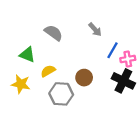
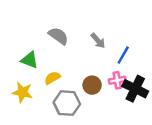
gray arrow: (95, 29) -> (98, 41), moved
pink cross: (128, 59) -> (117, 80), moved

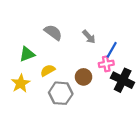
green triangle: (30, 60) -> (27, 54), turned -42
pink cross: (117, 80) -> (106, 64), moved
yellow star: (22, 92) -> (21, 83), turned 30

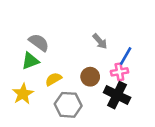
gray semicircle: (53, 32) -> (39, 43), moved
brown circle: (83, 77) -> (90, 77), moved
black cross: (123, 80) -> (117, 95), moved

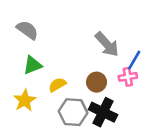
gray arrow: (100, 41) -> (107, 44), size x1.5
gray semicircle: (39, 43) -> (27, 30), moved
black cross: (117, 95) -> (103, 112), moved

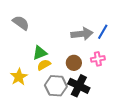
gray arrow: (107, 44) -> (82, 34), turned -55
blue line: (134, 60) -> (103, 32), moved
green triangle: (33, 65) -> (40, 53), moved

